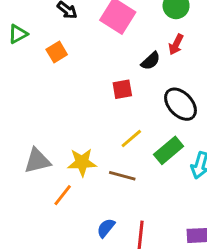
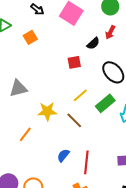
gray triangle: (37, 161) -> (18, 88), moved
brown line: (122, 176) -> (74, 120), turned 30
orange line: (63, 195) -> (25, 134), moved

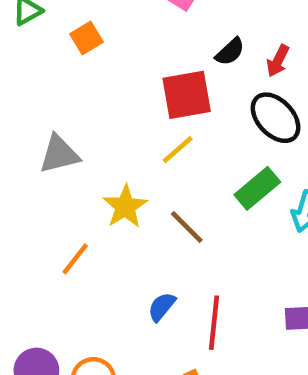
red arrow: (110, 32) -> (278, 61), moved
red square: (74, 62) -> (187, 95), size x1.6
yellow line: (80, 95) -> (178, 150), moved
yellow star: (47, 111) -> (125, 207), turned -30

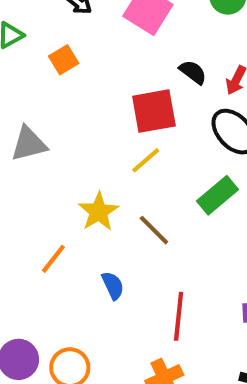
black semicircle: (230, 52) -> (193, 72), turned -100
gray triangle: (59, 154) -> (29, 144), moved
blue semicircle: (162, 307) -> (113, 286), moved, turned 116

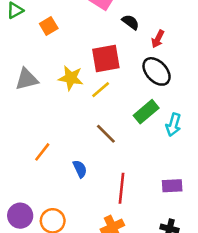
black semicircle: (193, 72) -> (131, 22), moved
yellow star: (99, 212) -> (71, 78), moved, turned -30

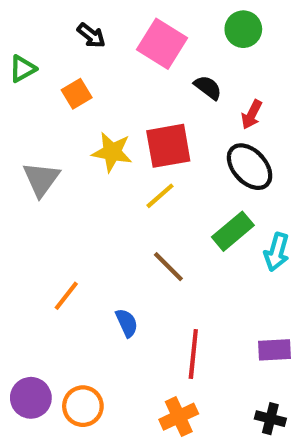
yellow star: (71, 78) -> (112, 152), moved
gray triangle: (27, 79) -> (41, 179), turned -40

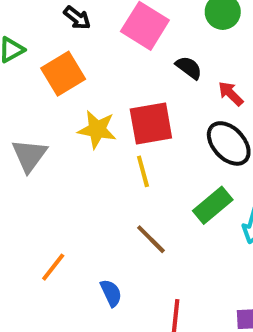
orange square: (77, 94) -> (63, 74), size x1.5
red arrow: (252, 115) -> (231, 94), turned 108
yellow line: (160, 196) -> (143, 171), turned -64

